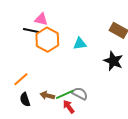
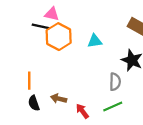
orange line: (21, 79) -> (29, 81), turned -49
gray semicircle: (80, 93) -> (115, 82), moved, turned 63
green line: (65, 94) -> (113, 107), moved

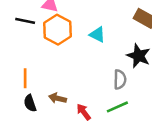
black line: (41, 26) -> (25, 21), moved
cyan triangle: (95, 41) -> (97, 35), turned 35

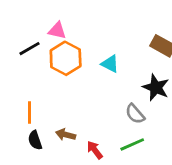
black line: (25, 21) -> (29, 49), turned -42
gray semicircle: (120, 79) -> (135, 114), turned 138

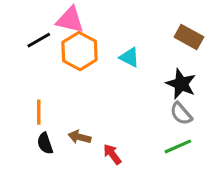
pink triangle: (57, 31) -> (70, 20), size x1.4
gray semicircle: (135, 114) -> (181, 114), moved
green line: (132, 144) -> (178, 146), moved

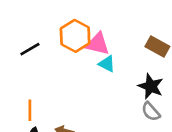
pink triangle: (70, 20) -> (98, 44), moved
orange hexagon: (79, 51) -> (75, 36), moved

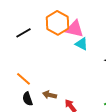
orange line: (30, 110) -> (24, 79), turned -49

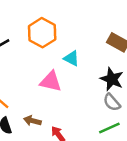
pink triangle: (75, 29) -> (51, 82), moved

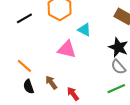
brown arrow: (32, 121) -> (51, 82), turned 40

